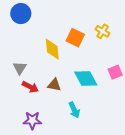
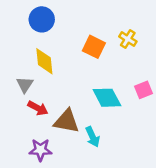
blue circle: (21, 14) -> (42, 19), moved
yellow diamond: (52, 49) -> (44, 61), moved
brown triangle: (54, 85) -> (67, 121), moved, size x1.5

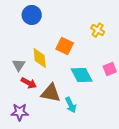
orange square: (94, 47) -> (65, 46), moved
yellow diamond: (44, 61) -> (40, 58), moved
purple star: (40, 150) -> (20, 112), moved

